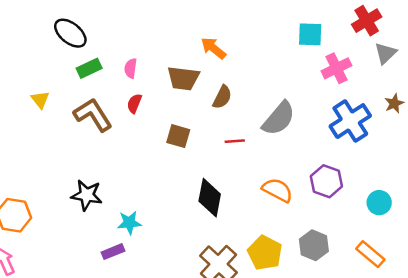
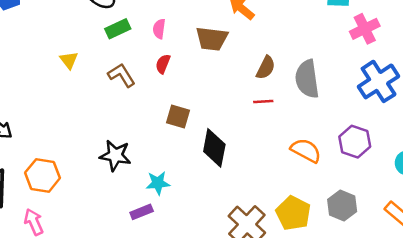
brown semicircle: (222, 97) -> (266, 68), moved
brown L-shape: (93, 115) -> (122, 75), size x0.7
gray semicircle: (279, 118) -> (307, 79), turned 132
brown square: (178, 136) -> (178, 117), moved
black diamond: (210, 198) -> (214, 148), moved

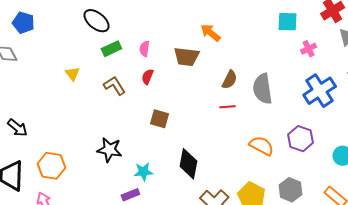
pink cross: (365, 29) -> (309, 49), size x0.7
black diamond: (214, 148) -> (188, 164), moved

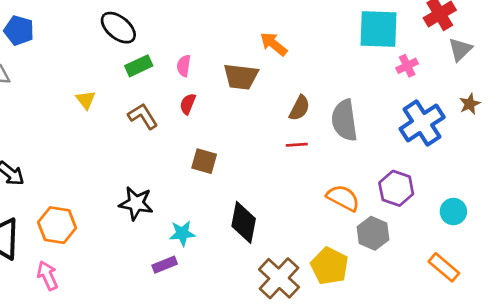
cyan square: (288, 22) -> (378, 29), size x1.5
gray hexagon: (291, 190) -> (373, 233), moved

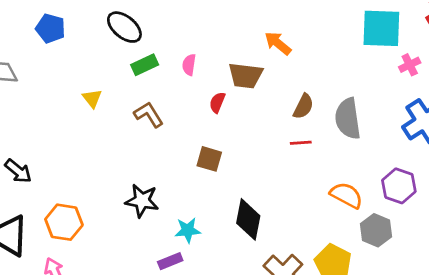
blue pentagon: (19, 30) -> (50, 28), moved
red semicircle: (188, 104) -> (217, 102), moved

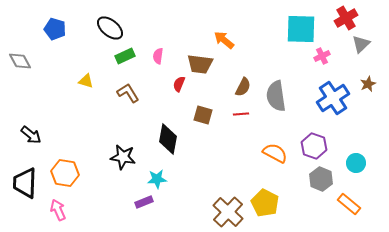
yellow triangle: (92, 98) -> (86, 81), turned -35
brown square: (209, 159) -> (203, 115), moved
black diamond: (248, 219) -> (168, 139), moved
gray hexagon: (376, 230) -> (321, 179), moved

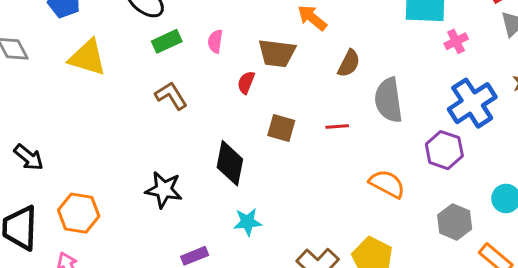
yellow triangle: (86, 81) -> (87, 57), moved, size x1.8
brown semicircle: (243, 87) -> (349, 63), moved
purple hexagon: (314, 146) -> (444, 150), moved
cyan star: (157, 179) -> (248, 222), moved

